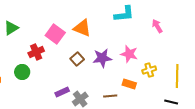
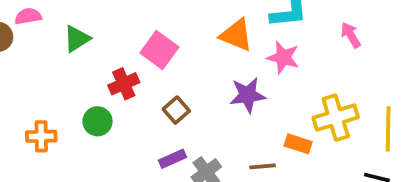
orange triangle: (82, 28) -> (236, 35), moved
pink star: (129, 54) -> (283, 58), moved
brown square: (77, 59) -> (176, 110), moved
yellow cross: (149, 70) -> (336, 118), size x1.6

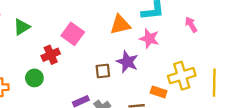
orange triangle: (236, 35) -> (120, 25), turned -35
purple star: (248, 95) -> (127, 62), turned 30
brown square: (176, 110) -> (103, 71), moved, turned 35

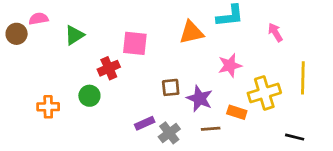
pink square: (73, 34) -> (135, 43), turned -30
pink star: (149, 39) -> (230, 65), moved, turned -30
purple star: (127, 62) -> (200, 98), moved
yellow line: (214, 83) -> (303, 78), moved

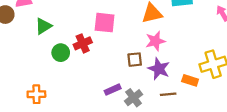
green triangle: (74, 35) -> (43, 26), moved
pink star: (230, 65) -> (155, 41), moved
green circle: (89, 96) -> (61, 53), moved
orange cross: (48, 107) -> (36, 94), moved

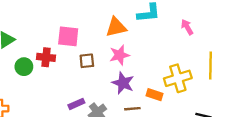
red cross: (83, 43) -> (46, 57), turned 30
brown square: (135, 60) -> (87, 61), moved

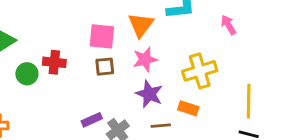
orange triangle: (116, 27) -> (141, 25), turned -40
pink square: (68, 36) -> (102, 36), moved
yellow line: (210, 65) -> (249, 101), moved
yellow cross: (178, 78) -> (200, 71), moved

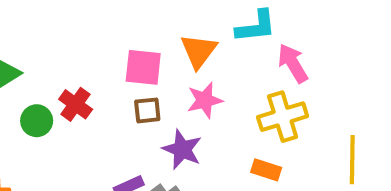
pink arrow: (228, 25) -> (293, 63), moved, size x1.4
red cross: (54, 62) -> (76, 104), turned 30
purple star: (149, 94) -> (182, 149), moved

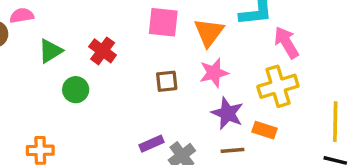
pink square: (143, 67) -> (163, 22), moved
red cross: (76, 104) -> (103, 51), moved
purple star: (182, 149) -> (227, 113), moved

